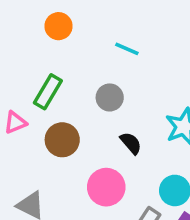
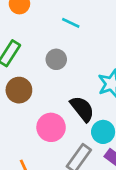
black semicircle: (131, 143) -> (82, 109), moved, size x1.5

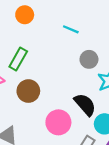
gray circle: (56, 59) -> (89, 59), moved

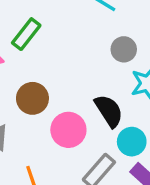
brown circle: (28, 91) -> (32, 98), moved

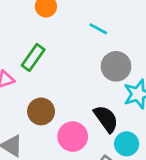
gray circle: (124, 49) -> (116, 66), size x1.4

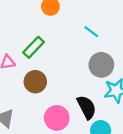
brown circle: (41, 111) -> (35, 82), moved

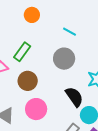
gray circle: (101, 65) -> (64, 59), moved
pink circle: (57, 118) -> (36, 109), moved

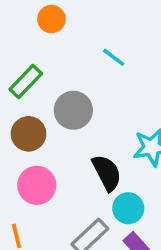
gray circle: (64, 59) -> (73, 110), moved

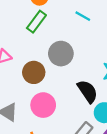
green rectangle: (26, 81) -> (36, 22), moved

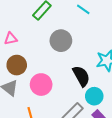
brown circle: (34, 72) -> (17, 65), moved

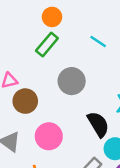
brown circle: (17, 65) -> (25, 101), moved

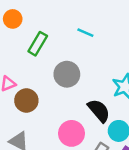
orange circle: (52, 17) -> (13, 19), moved
pink circle: (49, 136) -> (72, 133), moved

